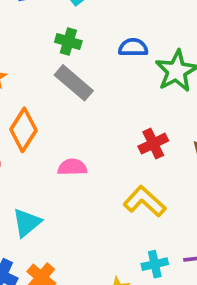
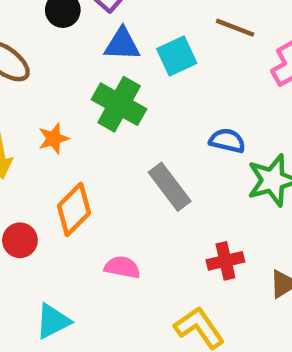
green cross: (68, 41) -> (119, 104), moved, size x1.6
gray rectangle: (74, 83) -> (170, 187), moved

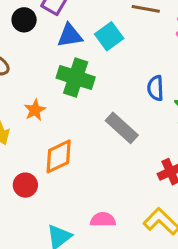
blue semicircle: (227, 141) -> (155, 88), turned -95
orange diamond: (74, 209) -> (59, 156), turned 30
pink semicircle: (122, 267) -> (103, 220), moved

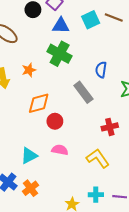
cyan square: (109, 36) -> (91, 20), moved
blue semicircle: (155, 88) -> (101, 70), moved
red circle: (25, 185) -> (55, 121), moved

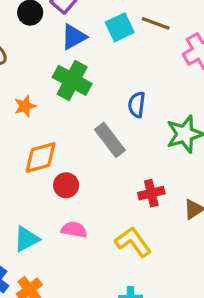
blue triangle: (61, 26) -> (74, 37), turned -30

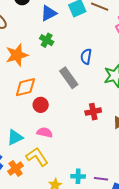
green cross: (72, 80) -> (47, 40), size x0.6
orange star: (25, 106) -> (17, 55), size x1.6
yellow L-shape: (133, 242) -> (37, 157), moved

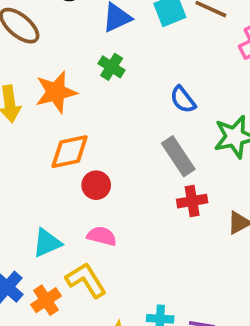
blue semicircle: (86, 56) -> (183, 100), turned -49
gray rectangle: (69, 78) -> (178, 156), moved

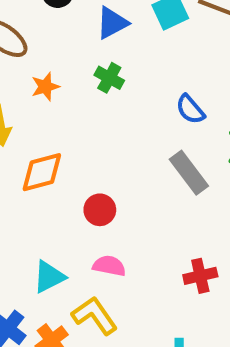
orange star: (56, 92) -> (45, 87), moved, size x0.6
orange diamond: (70, 152) -> (42, 172), moved
red cross: (192, 201) -> (200, 276), moved

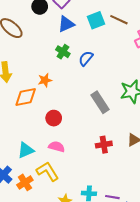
orange star: (45, 87) -> (45, 80), moved
blue semicircle: (190, 109) -> (86, 58), moved, turned 77
red cross: (200, 276) -> (104, 145), moved

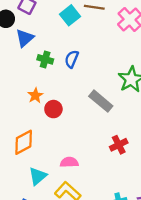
blue triangle: (66, 24) -> (25, 38), moved
orange diamond: (26, 97) -> (24, 142), moved
red circle: (54, 118) -> (53, 109), moved

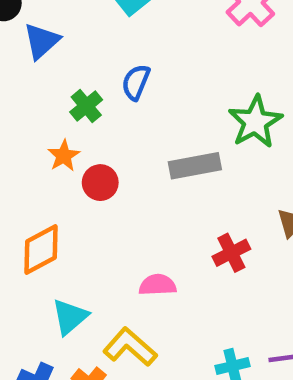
green cross: (45, 59) -> (86, 106), moved, turned 35
gray rectangle: (101, 101) -> (195, 166), turned -50
pink semicircle: (69, 162) -> (158, 285), moved

